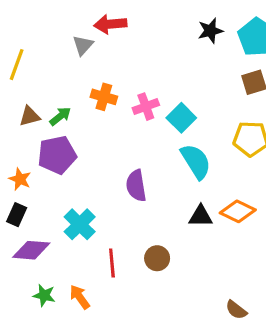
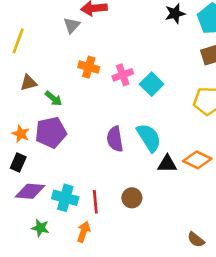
green arrow: (60, 116) -> (53, 98), moved, turned 78
purple pentagon: (57, 155) -> (51, 132), moved
cyan semicircle: (196, 161) -> (149, 138), moved
cyan cross: (80, 224) -> (65, 198), moved, turned -30
orange arrow: (80, 297) -> (84, 232), moved, turned 54

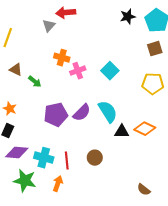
pink cross: (123, 75) -> (78, 71), moved
brown triangle: (29, 83) -> (16, 70), turned 40
purple pentagon: (51, 132) -> (56, 115), moved
purple semicircle: (115, 139) -> (82, 113), turned -126
green star: (40, 228) -> (25, 181), size x1.6

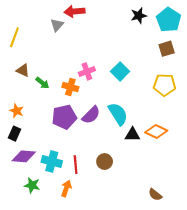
orange cross: (62, 58) -> (70, 87), moved
green star: (25, 181) -> (32, 185), size x0.7

